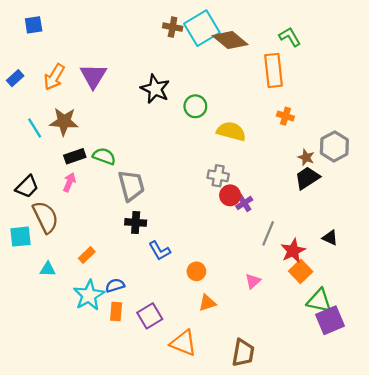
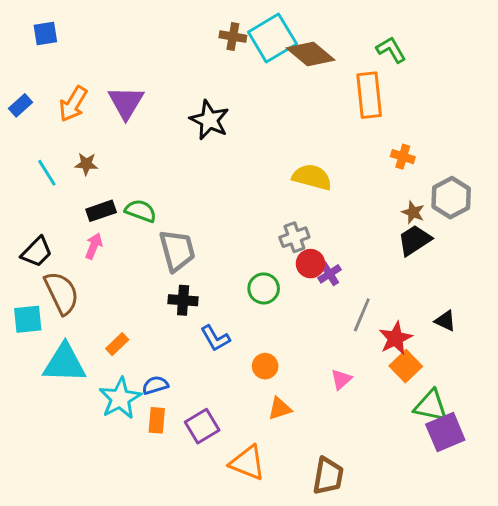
green circle: (195, 106) -> (264, 288), moved
orange cross: (285, 116) -> (403, 157), moved
brown star: (64, 122) -> (86, 164), size x0.6
gray cross: (218, 176) -> (294, 237), turned -30
cyan triangle: (48, 269) -> (64, 363), size x2.0

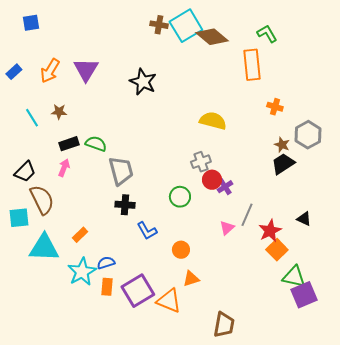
pink triangle: (341, 379) -> (227, 228), moved
purple square: (202, 426) -> (138, 291), size x1.4
orange triangle: (248, 463) -> (169, 301), moved

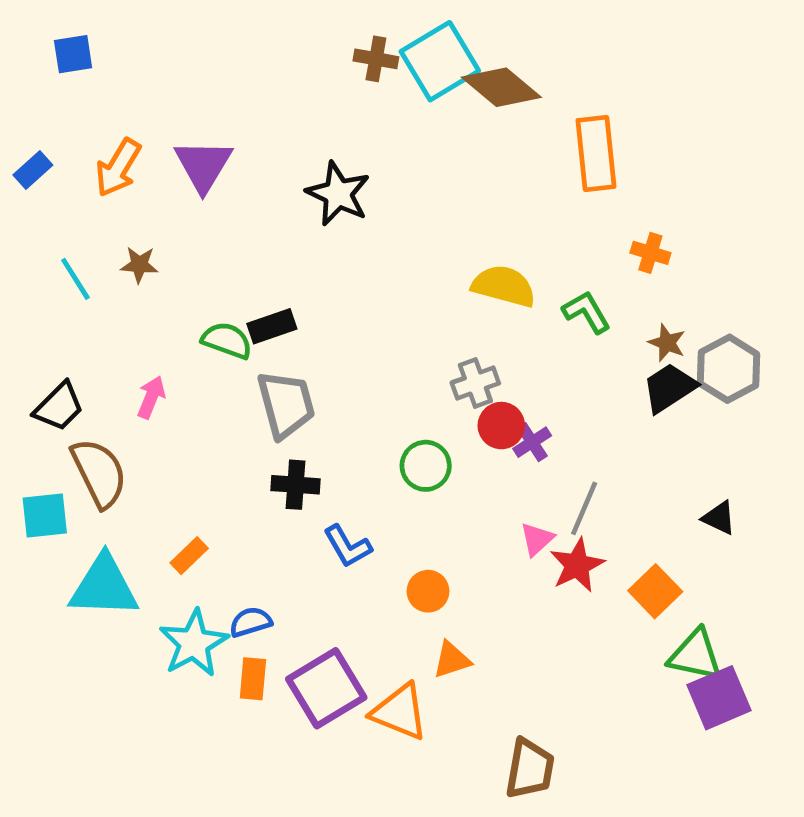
green L-shape: (267, 34) -> (587, 312), moved
gray hexagon: (308, 135) -> (728, 369), moved
black rectangle: (69, 144) -> (272, 326), moved
red star: (270, 231) -> (577, 565), moved

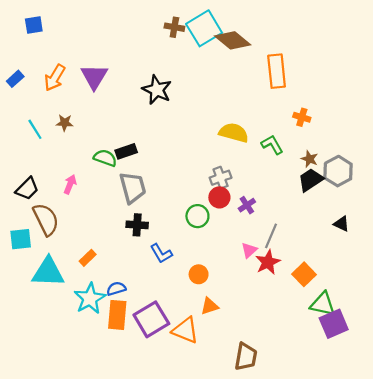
red circle: (501, 426) -> (219, 197), moved
black triangle: (719, 518) -> (341, 224), moved
orange rectangle: (253, 679) -> (117, 315), size x1.5

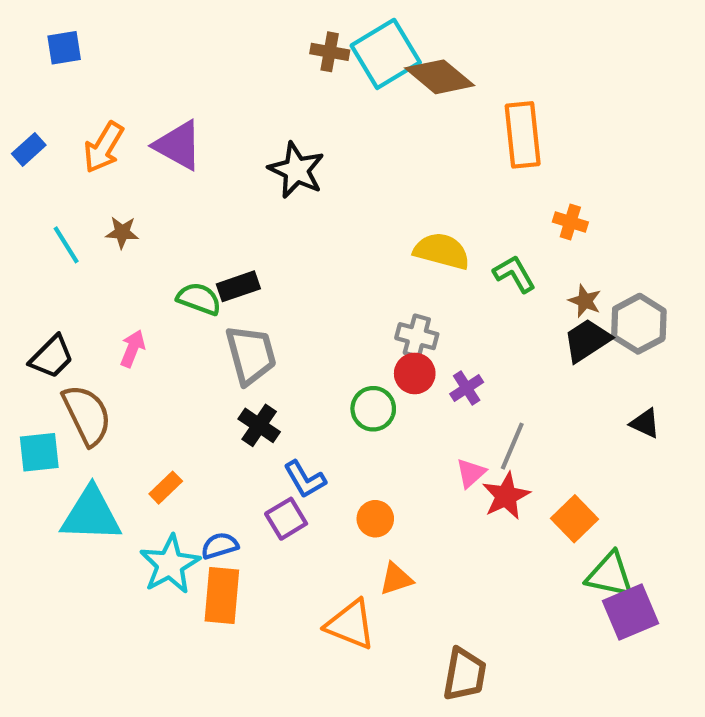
purple triangle: (94, 77) -> (178, 145), turned -32
gray cross: (221, 178) -> (417, 336), turned 35
black cross: (137, 225) -> (259, 425), turned 30
purple square: (151, 319) -> (286, 519), moved, size x0.6

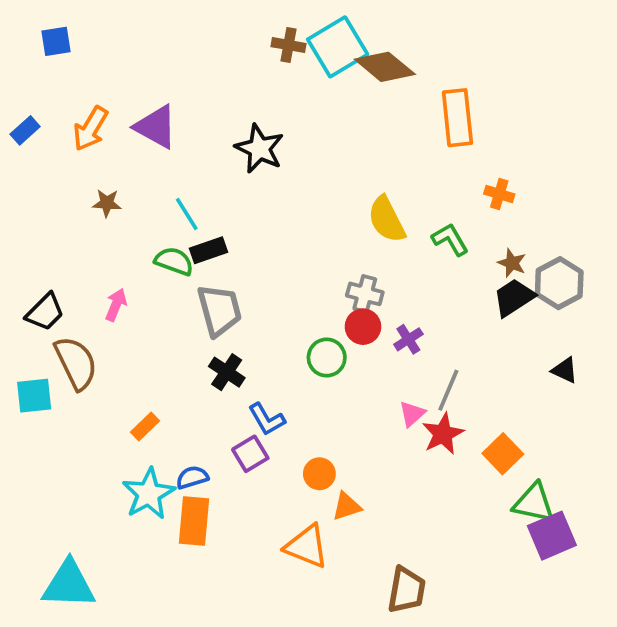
cyan line: (66, 245) -> (187, 214), moved
yellow semicircle: (442, 251) -> (387, 219), turned -132
cyan triangle: (91, 515) -> (69, 585), moved
orange circle: (375, 519) -> (319, 474), moved

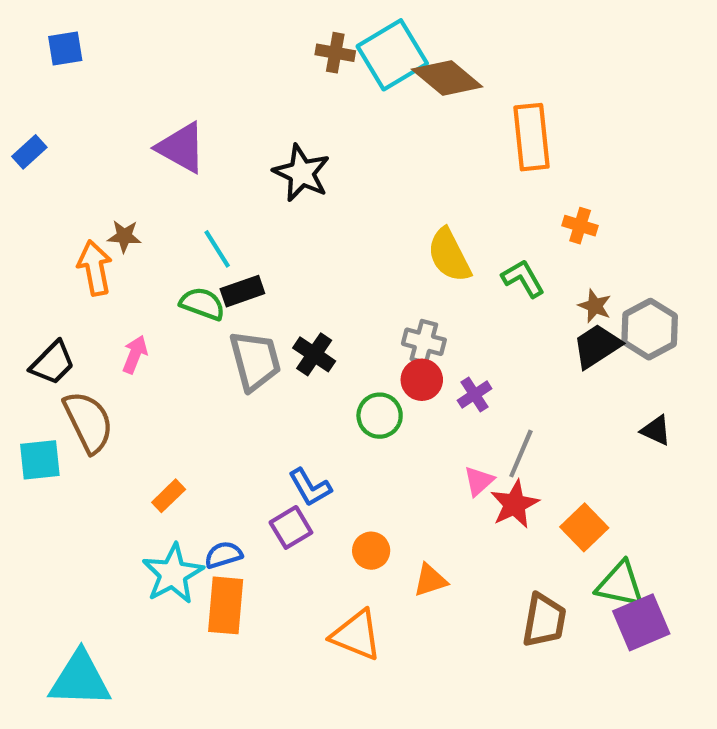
orange arrow: (90, 129) -> (95, 268), moved, turned 138
black cross: (227, 372) -> (314, 354), moved
orange triangle: (347, 506) -> (430, 580), moved
brown trapezoid: (407, 590) -> (544, 620), moved

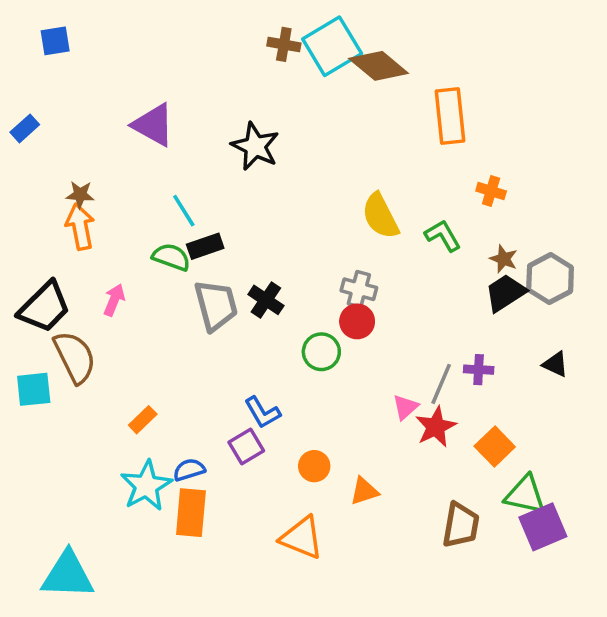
brown star: (124, 236) -> (80, 195), moved
black trapezoid: (53, 363) -> (44, 307), size x1.4
purple cross: (475, 395) -> (479, 370), moved, turned 36

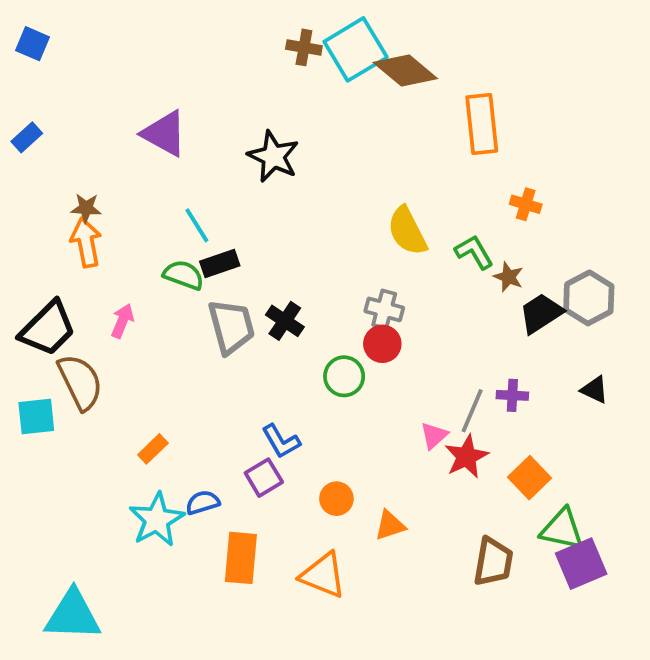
blue square: (55, 41) -> (32, 44), moved, turned 32
brown star: (504, 259) -> (509, 277), moved
orange rectangle: (191, 513) -> (241, 558), moved

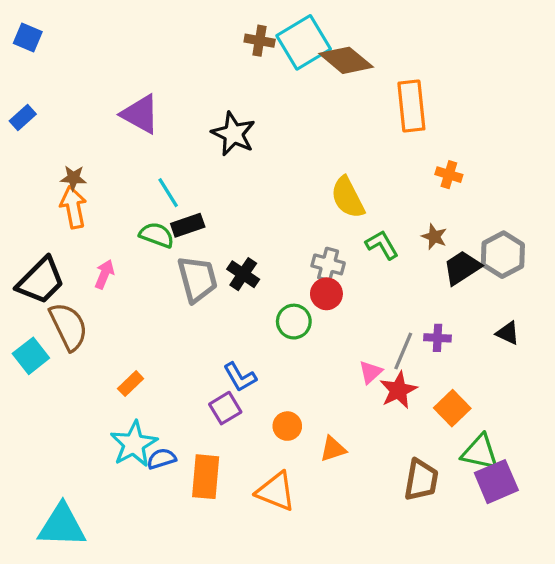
green L-shape: (474, 252) -> (382, 245), moved
cyan square: (36, 416) -> (31, 356), turned -32
blue semicircle: (203, 502) -> (162, 459), moved

